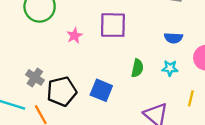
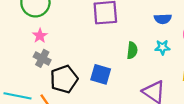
pink star: (74, 36) -> (40, 36), moved
gray cross: (35, 77) -> (42, 58), moved

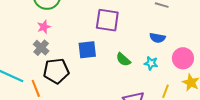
green semicircle: (132, 50) -> (123, 60), turned 112
blue square: (101, 74) -> (87, 50), moved, turned -36

